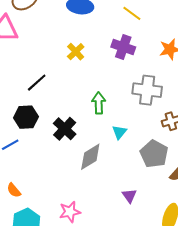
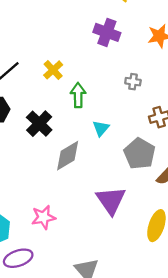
yellow cross: (76, 52) -> (53, 70), moved
gray cross: (147, 90) -> (133, 82), size x0.5
purple triangle: (129, 196) -> (111, 200), size x1.8

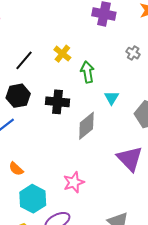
gray cross: (133, 82) -> (133, 53), turned 32
black cross: (39, 124) -> (58, 102), turned -30

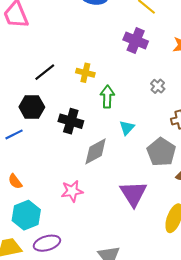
yellow cross: (62, 54) -> (85, 73), turned -36
pink star: (74, 182) -> (72, 191), moved

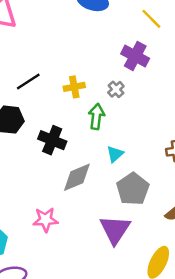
yellow cross: (85, 73) -> (74, 87), turned -30
gray cross: (158, 86) -> (116, 89), moved
gray pentagon: (161, 152) -> (133, 189), moved

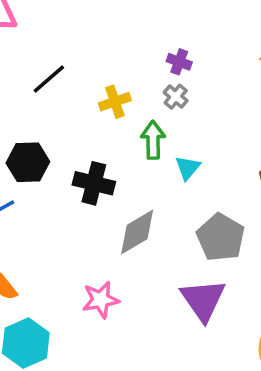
purple cross: (135, 56) -> (179, 62), moved, size x0.6
black line: (28, 81) -> (49, 79), moved
cyan triangle: (115, 154) -> (188, 168), moved

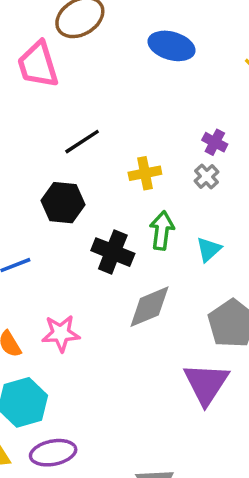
green arrow: (153, 140) -> (162, 230), moved
black hexagon: (28, 162) -> (63, 203), moved
pink star: (101, 300) -> (61, 333), moved

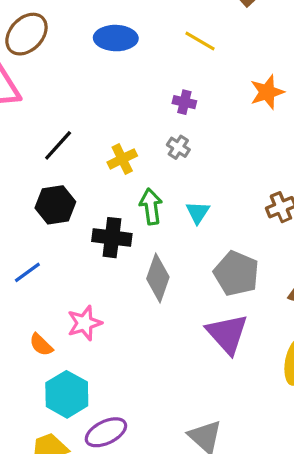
purple cross: (215, 142) -> (184, 102), moved
gray diamond: (149, 307) -> (158, 278), turned -33

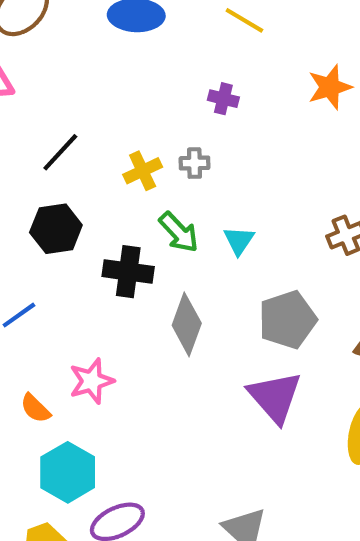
gray cross: (178, 147) -> (194, 163), moved, turned -35
green arrow: (151, 206) -> (179, 232), turned 144
gray pentagon: (236, 273) -> (288, 320), turned 30

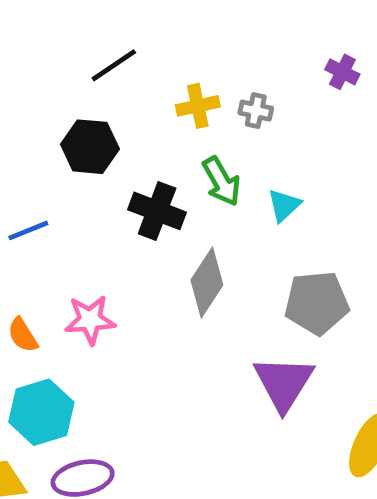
purple cross: (223, 99) -> (342, 72), moved

